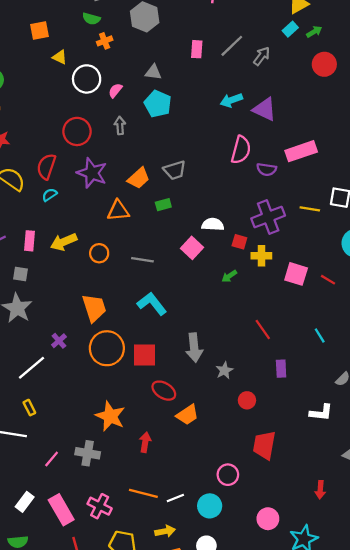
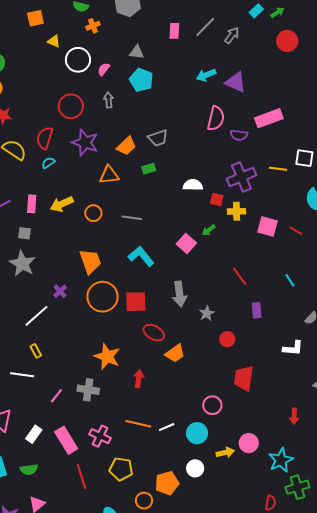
pink square: (192, 248) -> (186, 243), moved
yellow arrow: (165, 531) -> (225, 453), moved

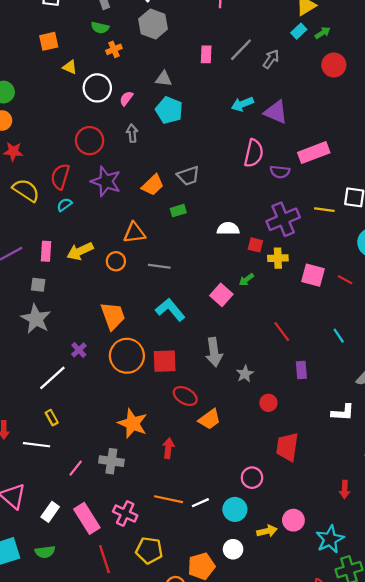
orange triangle: (109, 175) -> (134, 233), moved

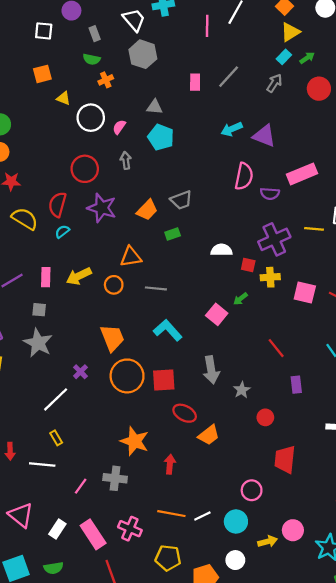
gray arrow: (271, 59) -> (274, 83), moved
yellow pentagon: (149, 550) -> (168, 558), moved

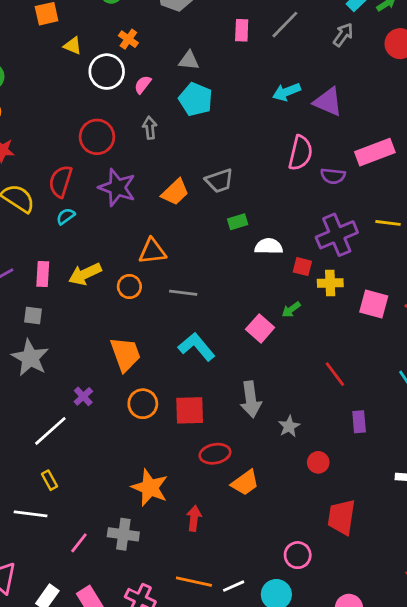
orange cross: (106, 80) -> (128, 39), moved, turned -32
green rectangle: (173, 234) -> (238, 222), moved
orange circle: (127, 376) -> (143, 404), size x0.7
red ellipse: (185, 413) -> (215, 454), turned -40

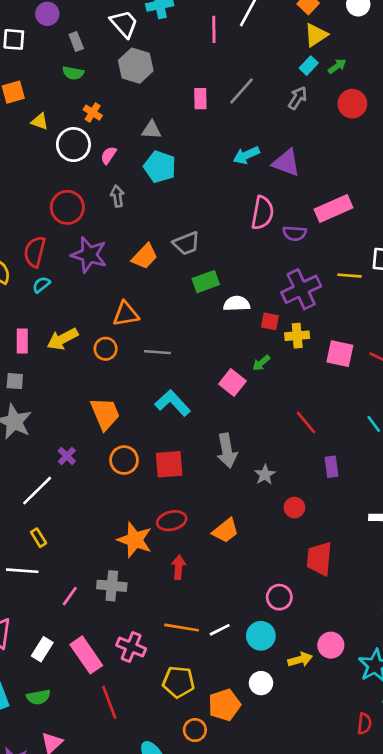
green rectangle: (238, 222) -> (206, 282), size x1.4
red ellipse: (215, 454) -> (172, 521), moved

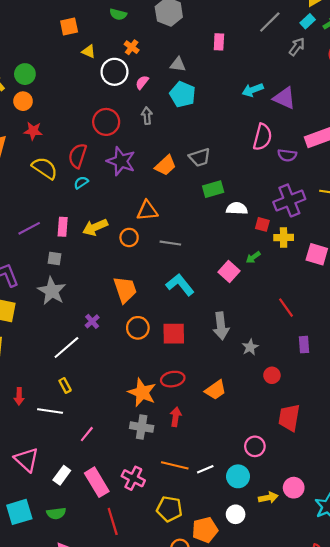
gray line: (241, 91) -> (270, 22), moved
gray cross: (112, 586) -> (142, 427), moved

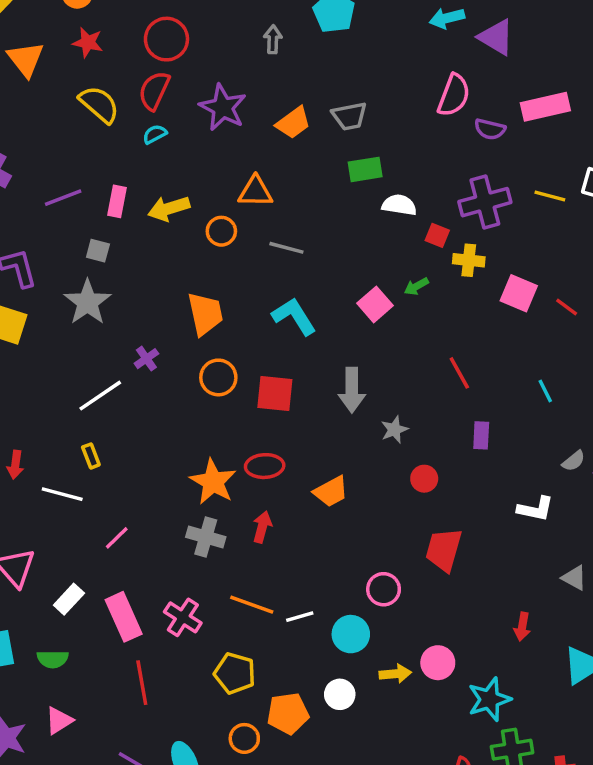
red circle: (106, 122) -> (166, 39), moved

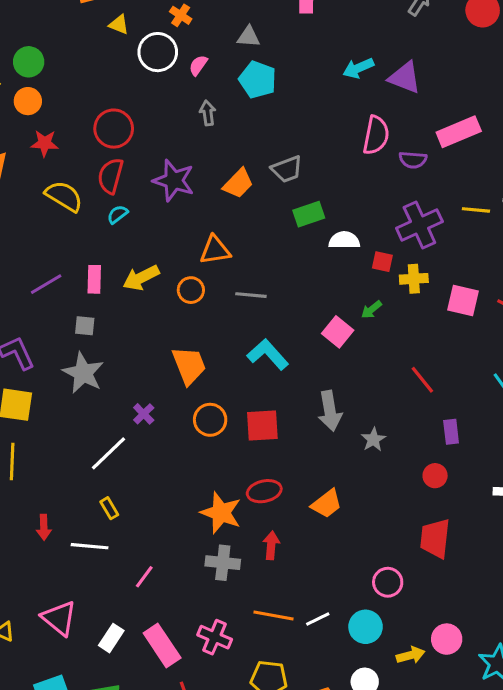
red circle: (424, 479) -> (435, 476), moved

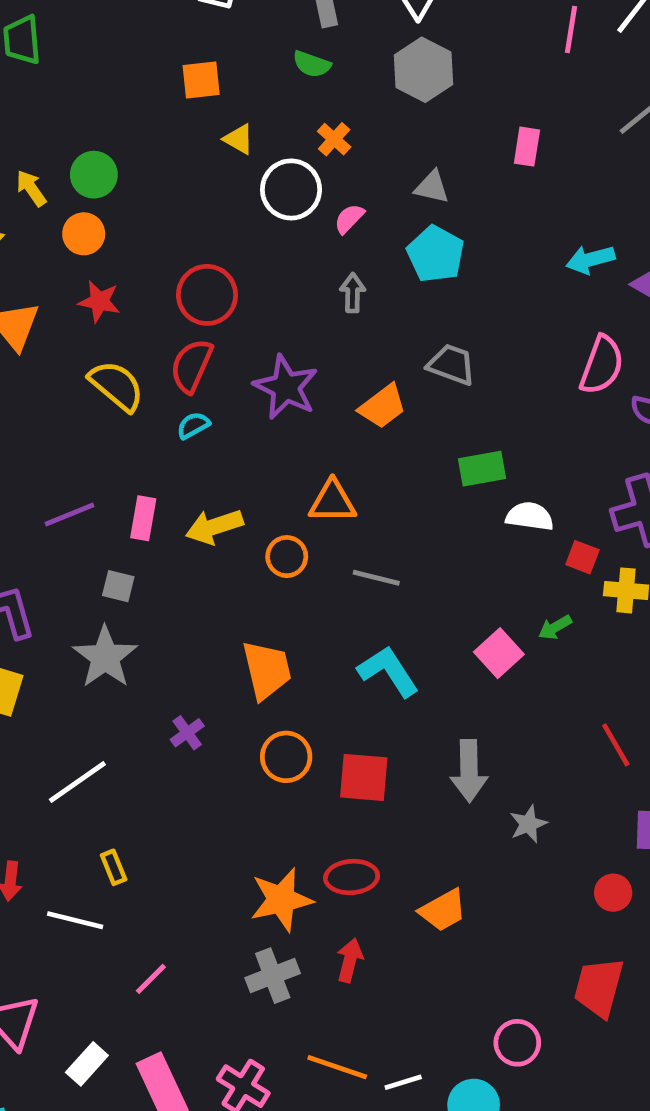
gray trapezoid: (287, 169) -> (451, 365), moved, turned -148
white line: (108, 453) -> (77, 782), moved
orange star: (221, 513) -> (281, 900), turned 30
gray cross: (223, 563) -> (273, 976), turned -36

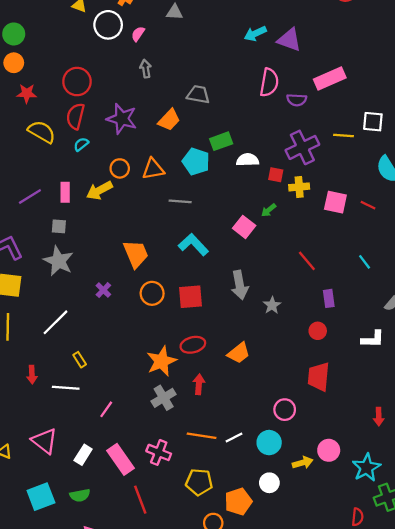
cyan pentagon: (436, 254) -> (196, 161), moved
orange circle: (287, 557) -> (120, 168), moved

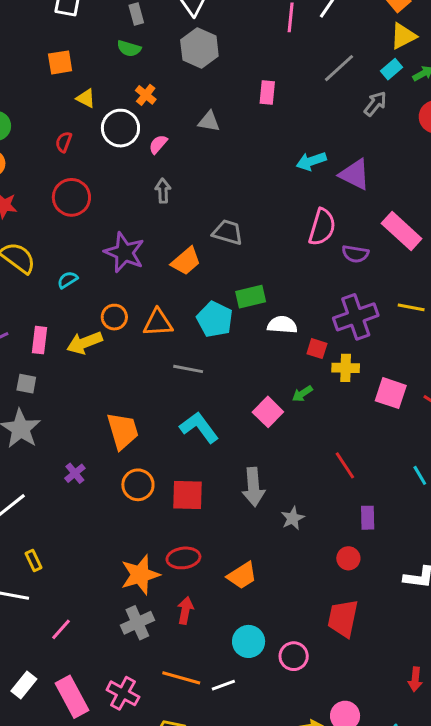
pink rectangle: (330, 79) -> (402, 231), turned 60
red semicircle: (75, 116) -> (64, 142), moved, size x0.6
cyan circle: (269, 443) -> (249, 641), moved

